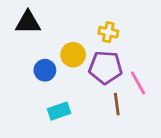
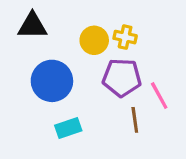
yellow circle: (73, 55) -> (94, 40), moved
blue circle: (45, 70) -> (52, 81), size x1.6

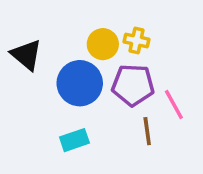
black triangle: (32, 26) -> (26, 55), moved, turned 40
blue circle: (52, 81) -> (80, 83), moved

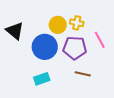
pink line: (174, 105) -> (100, 40), moved
brown line: (147, 131) -> (83, 74), turned -70

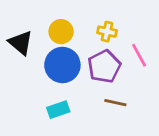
yellow circle: (58, 25) -> (61, 32), moved
purple pentagon: (75, 48) -> (104, 66), turned -30

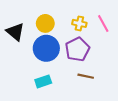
pink line: (139, 55) -> (103, 23), moved

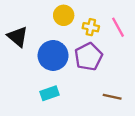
yellow circle: (45, 23) -> (64, 15), moved
brown line: (86, 76) -> (112, 97), moved

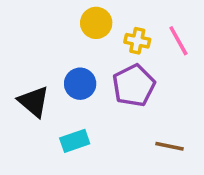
black triangle: (18, 37) -> (34, 102), moved
blue circle: (53, 55) -> (80, 84), size x0.7

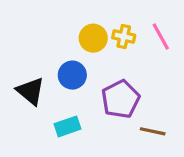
yellow circle: (96, 23) -> (93, 38), moved
purple pentagon: (134, 85) -> (121, 99), moved

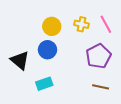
yellow circle: (93, 38) -> (52, 26), moved
purple pentagon: (121, 99) -> (98, 56), moved

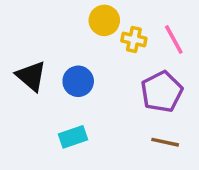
yellow circle: (52, 26) -> (104, 20), moved
black triangle: (20, 60) -> (31, 76), moved

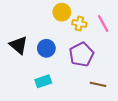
purple pentagon: (162, 92) -> (81, 54), moved

